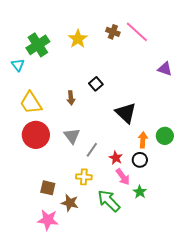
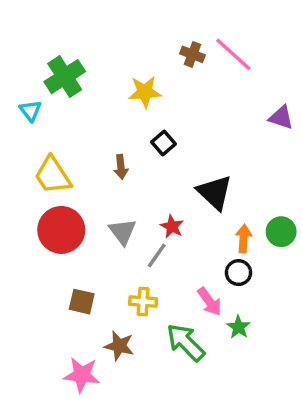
yellow star: (78, 39) -> (145, 92), moved, turned 30
red star: (116, 158) -> (172, 227), moved
brown square: (48, 188) -> (82, 302), moved

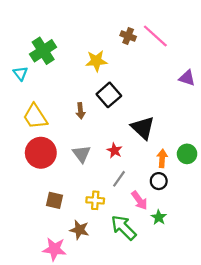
black square: (164, 143) -> (109, 95), size x1.5
gray line: (157, 256) -> (119, 179), moved

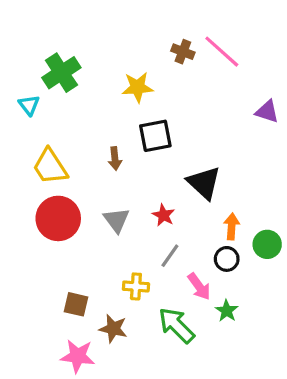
black square: (109, 95) -> (155, 136), turned 30
green circle: (187, 154) -> (267, 244), moved
brown square: (54, 200) -> (76, 304), moved

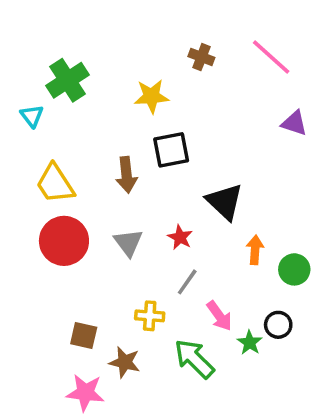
pink line: (222, 52) -> (271, 57), moved
brown arrow: (115, 158) -> (126, 175), size x1.4
black circle: (227, 259) -> (278, 325), moved

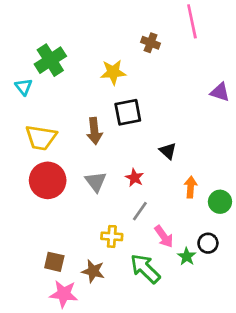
pink line: (271, 57) -> (192, 21), moved, turned 36
yellow trapezoid: (55, 184) -> (41, 138), turned -48
black triangle: (225, 202) -> (168, 151), size x0.6
brown square: (84, 335) -> (54, 262), moved

